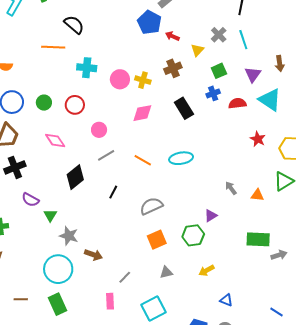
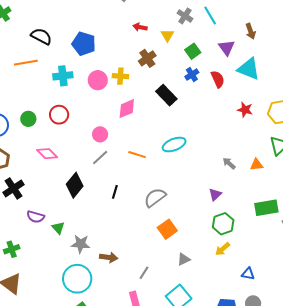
blue pentagon: (149, 22) -> (84, 44), moved
red semicircle: (237, 103) -> (218, 79), turned 84
pink circle: (99, 130) -> (100, 134), moved
green hexagon: (193, 235) -> (223, 224), moved

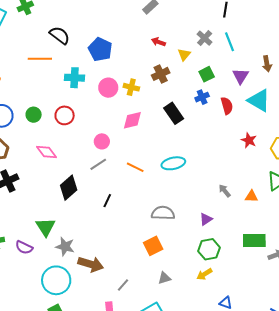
gray semicircle: (155, 198) -> (163, 213), moved, turned 30
purple semicircle: (35, 217) -> (24, 247), moved
green triangle: (58, 228) -> (46, 227), size x1.5
brown arrow: (109, 257) -> (91, 264), size x1.4

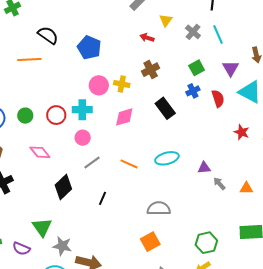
yellow triangle: (184, 55) -> (166, 20), moved
cyan cross: (75, 78) -> (82, 110), moved
pink circle: (102, 141) -> (83, 138), moved
purple triangle: (206, 219) -> (204, 168), moved, turned 32

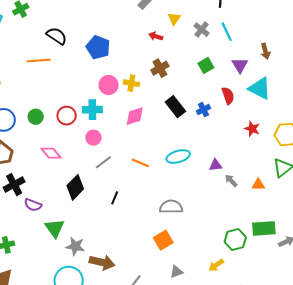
blue cross: (193, 91) -> (203, 110), moved
green hexagon: (206, 243) -> (235, 239), moved
purple semicircle: (21, 249) -> (33, 205), moved

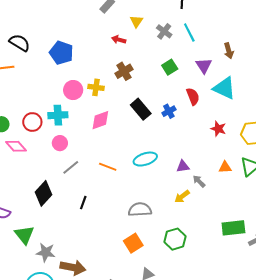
pink diamond: (51, 153) -> (16, 146), moved
orange triangle: (258, 185) -> (225, 167), moved
green hexagon: (235, 239) -> (175, 239), moved
yellow arrow: (216, 265) -> (182, 196), moved

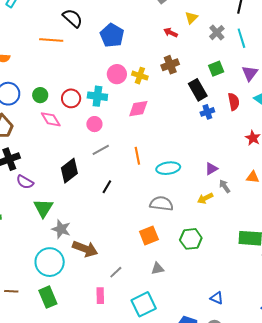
black rectangle: (141, 109) -> (198, 90), moved
cyan ellipse: (145, 159) -> (168, 168), moved
purple triangle: (183, 166) -> (211, 169), turned -32
orange line: (108, 167) -> (137, 156), turned 48

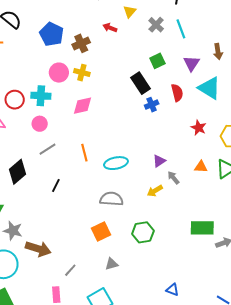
brown cross: (170, 65) -> (81, 43), moved

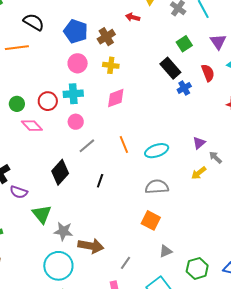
pink circle: (59, 73) -> (78, 63), moved
orange square: (101, 231) -> (151, 220), turned -30
green hexagon: (143, 232) -> (197, 268), moved

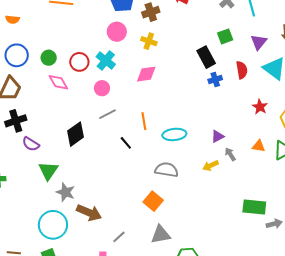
cyan cross: (73, 94) -> (106, 60), turned 30
black line: (100, 181) -> (126, 143), moved, turned -72
gray triangle: (166, 251) -> (161, 235), size x1.5

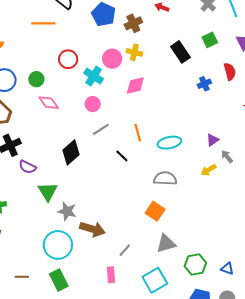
pink circle: (117, 32) -> (112, 59), moved
black rectangle: (206, 57) -> (180, 52), moved
red circle: (79, 62) -> (68, 59), moved

